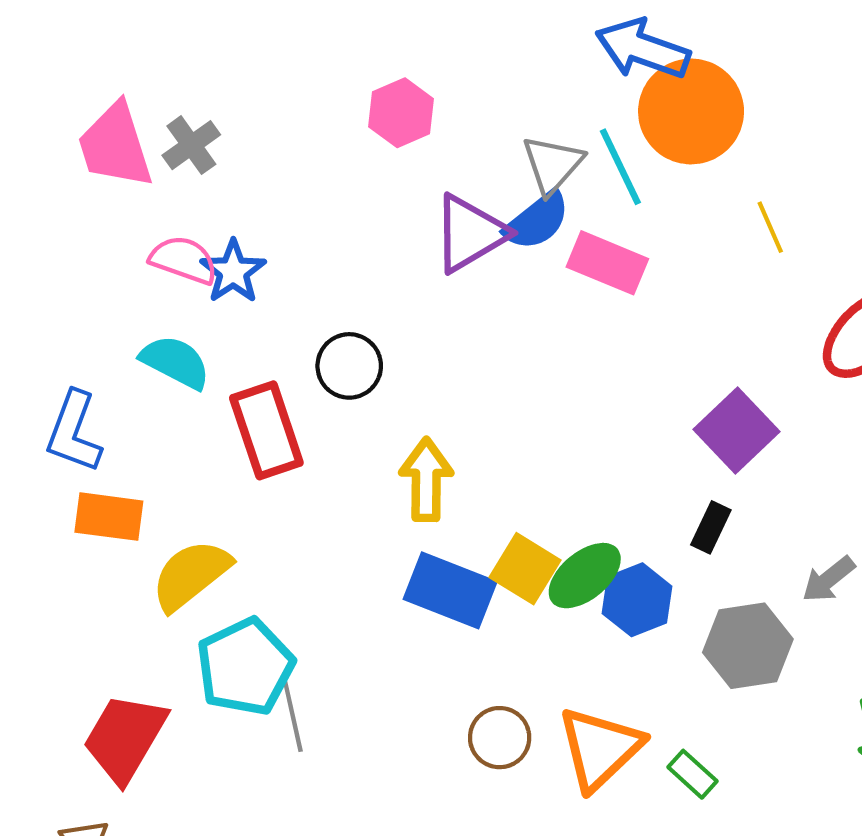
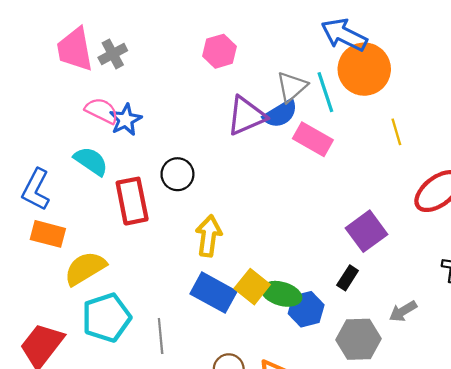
green ellipse: (585, 576) -> (282, 294), turned 48
gray line: (293, 717) -> (161, 336), moved

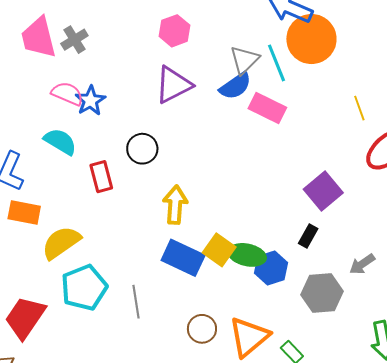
purple triangle: (246, 116) -> (173, 85), moved
yellow line: (396, 132) -> (359, 108), moved
red rectangle: (132, 201) -> (101, 177), size x0.7

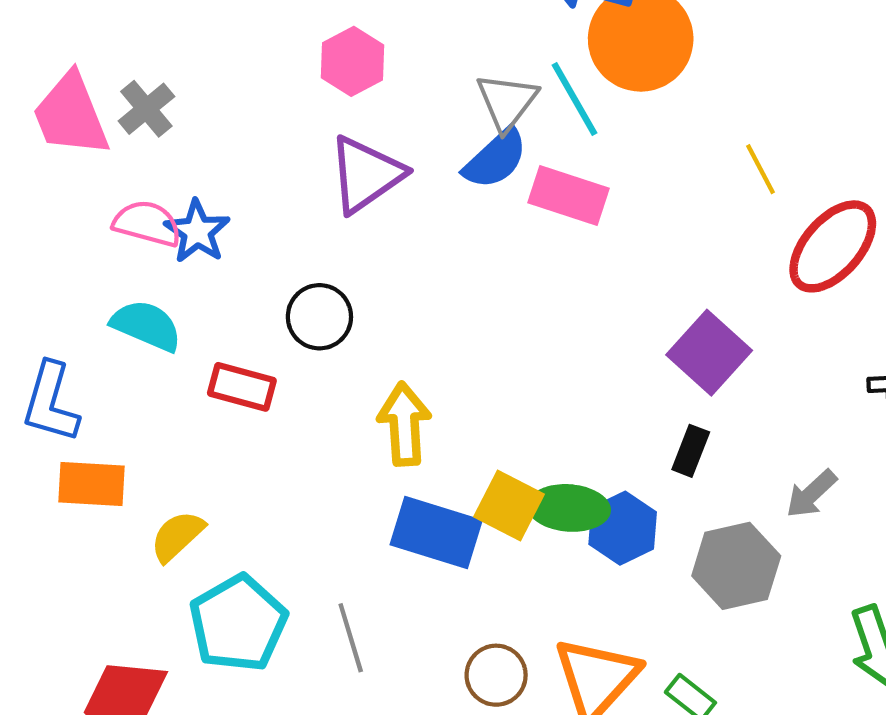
red rectangle: (101, 177) -> (242, 387), turned -52
yellow semicircle: (61, 243) -> (177, 536), size x0.7

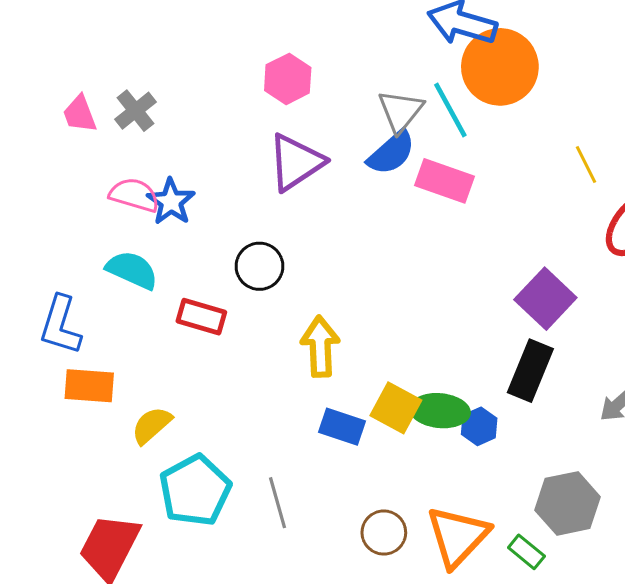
pink trapezoid: (71, 115) -> (80, 114), size x0.6
black rectangle: (691, 451) -> (530, 371), size x1.6
blue hexagon: (623, 528) -> (479, 426), size x0.7
blue rectangle: (436, 532) -> (342, 427), size x0.7
gray hexagon: (736, 566) -> (568, 503), moved

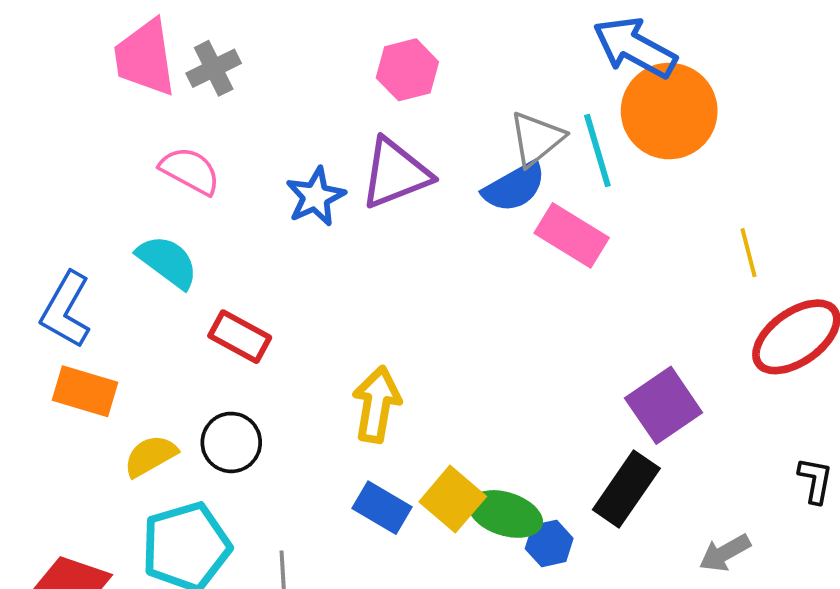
pink trapezoid: (80, 114) -> (145, 58), size x1.6
blue star: (171, 202) -> (316, 197), moved
black circle: (259, 266) -> (231, 442), moved

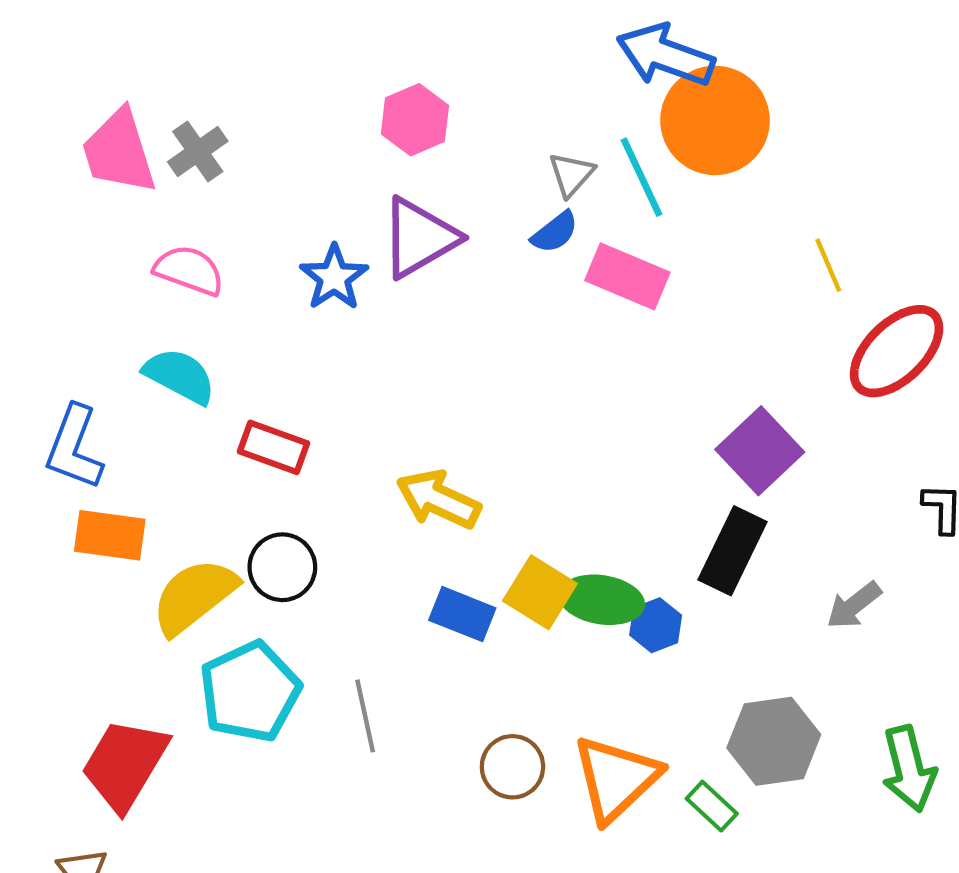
gray triangle: (536, 139) -> (571, 174), size x0.7
blue semicircle: (514, 187) -> (555, 232), size x0.7
yellow arrow: (377, 404) -> (438, 499), turned -66
yellow semicircle: (150, 456) -> (194, 596), size x1.5

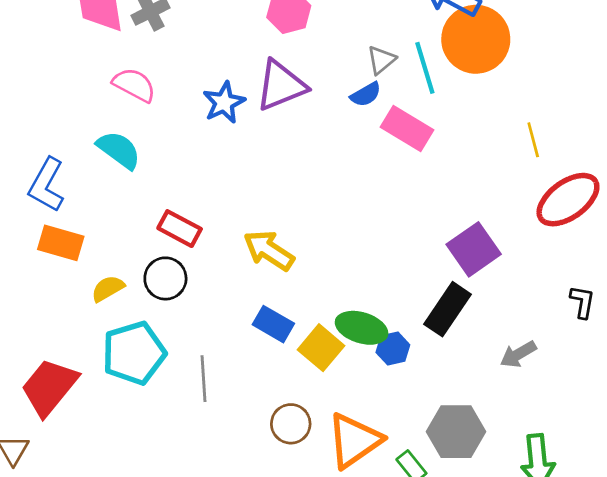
red rectangle: (273, 447) -> (180, 229), moved
yellow square: (540, 592) -> (321, 348), moved
yellow semicircle: (194, 596) -> (108, 289), size x0.6

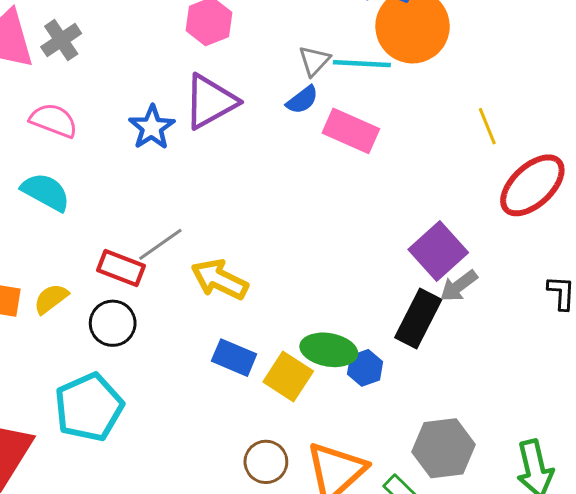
cyan line: (425, 68) -> (362, 64), turned -63
yellow semicircle: (108, 289) -> (51, 299), moved
gray arrow: (518, 354) -> (459, 286), moved
gray line: (203, 379) -> (160, 244), moved, turned 66

